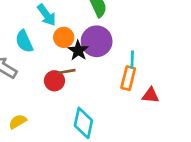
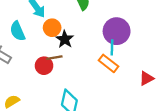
purple circle: (97, 41) -> (117, 31), moved
orange rectangle: (128, 78) -> (108, 63), turned -66
red triangle: (151, 95) -> (146, 78), moved, turned -35

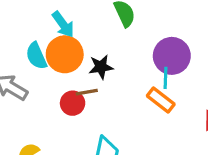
orange circle: (52, 28) -> (65, 54), moved, size x1.5
black star: (65, 39) -> (101, 67), turned 30

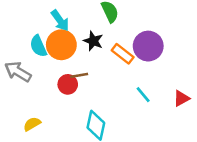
black star: (101, 67) -> (93, 41), moved, turned 30
cyan line: (165, 78) -> (143, 95), moved, turned -42
orange rectangle: (161, 100) -> (123, 54), moved

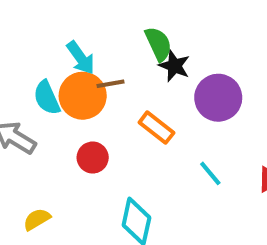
black star: (93, 41) -> (174, 66), moved
orange rectangle: (123, 54) -> (156, 128), moved
brown line: (79, 75) -> (111, 84), moved

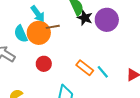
purple circle: (218, 98) -> (107, 20), moved
orange rectangle: (156, 128) -> (85, 68), moved

